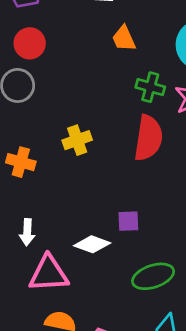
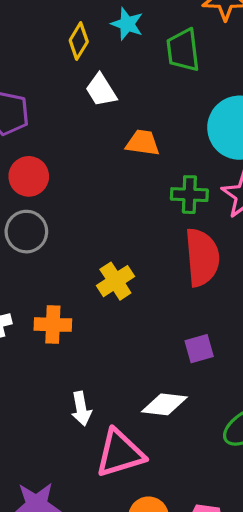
orange trapezoid: (124, 39) -> (143, 143), turned 136
purple square: (128, 221) -> (199, 349), moved

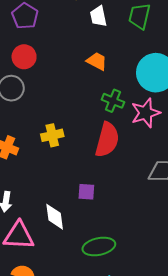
white trapezoid: (101, 90) -> (98, 16), moved
white diamond: (164, 404) -> (55, 217), turned 56

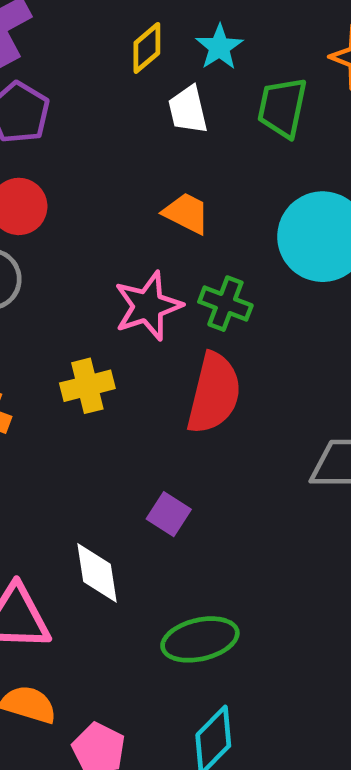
pink star: (146, 113) -> (148, 306), moved
purple square: (86, 192) -> (169, 514), turned 30

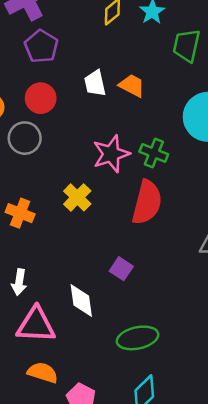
white trapezoid: (188, 110) -> (95, 83), moved
orange trapezoid: (186, 213) -> (132, 85), moved
yellow cross: (87, 386) -> (77, 197), turned -32

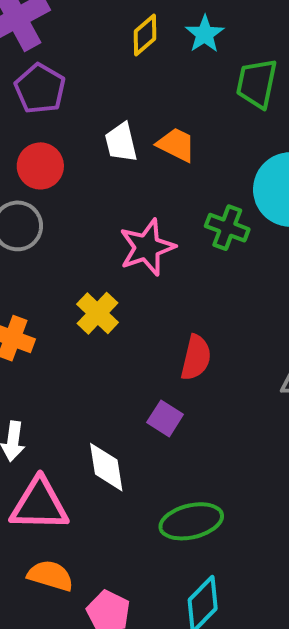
green cross: (154, 153) -> (227, 228), moved
red semicircle: (147, 202) -> (196, 358), moved, size x0.7

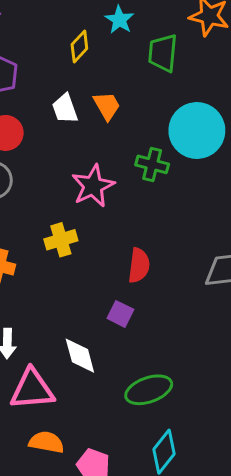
yellow diamond: (145, 35) -> (79, 46), moved
orange trapezoid: (176, 145) -> (107, 106), turned 40
yellow cross: (98, 313) -> (61, 240), turned 36

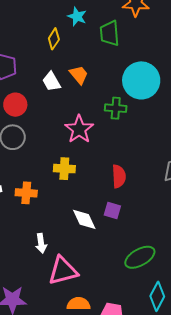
yellow cross: (61, 240) -> (64, 169), turned 30
white diamond: (80, 356) -> (84, 219), moved

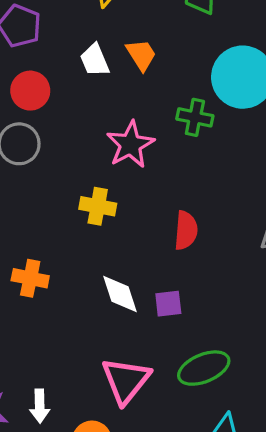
orange cross: (26, 193) -> (30, 278), moved
purple square: (112, 211) -> (168, 304), moved, turned -30
white arrow: (41, 243) -> (40, 406), moved
pink triangle: (63, 271) -> (126, 380), moved, turned -44

